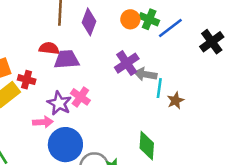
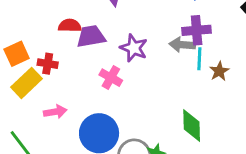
purple cross: (127, 63) -> (197, 30), moved, turned 35
purple star: (59, 103) -> (134, 48), moved
pink arrow: (43, 122) -> (55, 112), moved

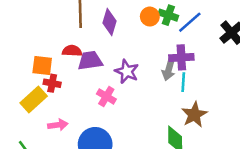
gray arrow: (182, 45) -> (169, 70), turned -80
orange square: (17, 54) -> (42, 65), moved, turned 30
brown star: (219, 71) -> (194, 115), moved, size x1.5

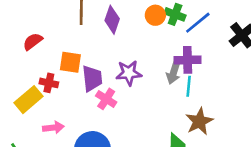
red semicircle: (72, 51) -> (33, 41), moved, turned -42
purple trapezoid: (90, 61) -> (92, 78), moved, turned 90
orange square: (42, 65) -> (70, 62), moved
purple star: (127, 71) -> (129, 73), turned -30

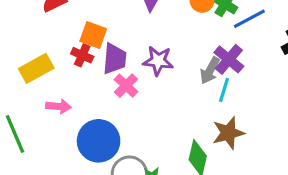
purple cross: (188, 60) -> (229, 59), turned 30
red cross: (49, 83) -> (82, 55), moved

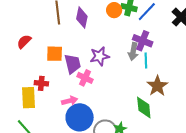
red cross: (82, 55) -> (41, 83), moved
yellow rectangle: (36, 68) -> (28, 98), moved, turned -45
pink arrow: (58, 106) -> (70, 101), moved

